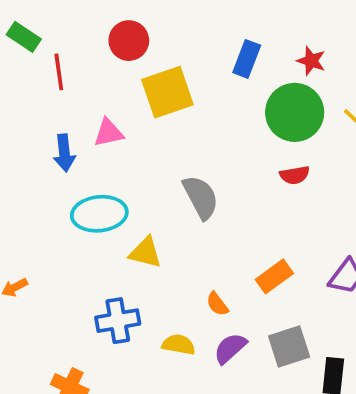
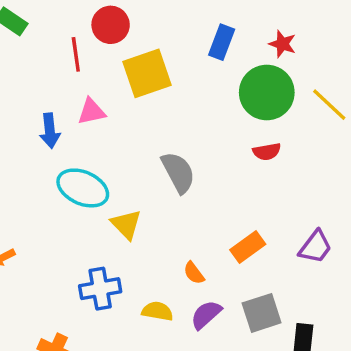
red line: (59, 72) -> (76, 54), moved
cyan ellipse: (99, 214) -> (83, 188), turned 30
yellow triangle: (145, 252) -> (126, 224), turned 32

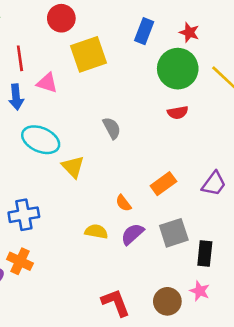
red line: (76, 54) -> (20, 58), moved
pink triangle: (91, 112) -> (47, 83), turned 30
gray semicircle: (178, 172) -> (112, 128), size x0.7
blue cross: (100, 289) -> (24, 215), moved

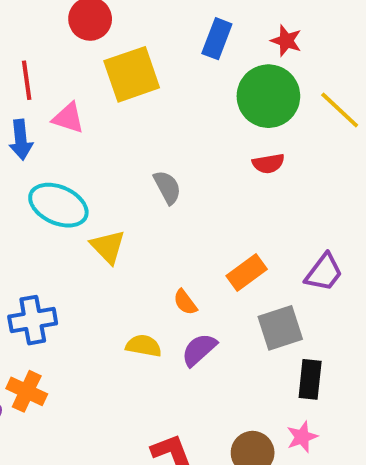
gray square: (174, 233) -> (280, 328), moved
pink star: (200, 291) -> (302, 437), turned 30

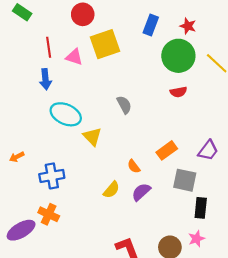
pink triangle: (68, 118) -> (74, 57), moved
gray square: (280, 328) -> (185, 180), turned 30
yellow semicircle: (144, 346) -> (111, 190), turned 120

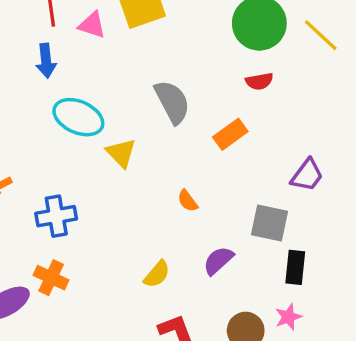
gray semicircle: (124, 105) -> (172, 102), size x1.5
orange rectangle: (167, 150) -> (230, 134), moved
yellow semicircle: (111, 190) -> (157, 274), moved
purple semicircle: (141, 192) -> (218, 261), moved

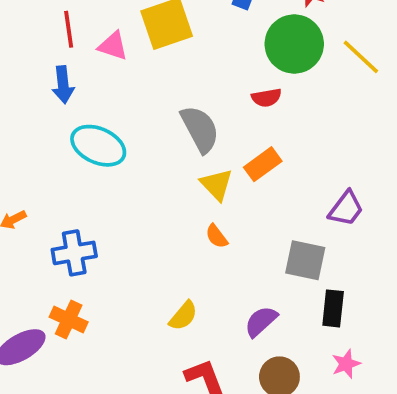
red semicircle: (259, 81) -> (266, 98), moved
yellow triangle: (121, 153) -> (217, 185), moved
purple semicircle: (218, 261) -> (261, 321), moved
pink star: (288, 317) -> (346, 364), moved

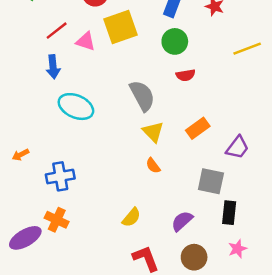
red line: (69, 29) -> (57, 31), turned 60
green circle: (294, 44) -> (175, 41), moved, size x0.7
yellow line: (361, 57) -> (247, 49), turned -64
orange rectangle: (263, 164) -> (198, 128), moved

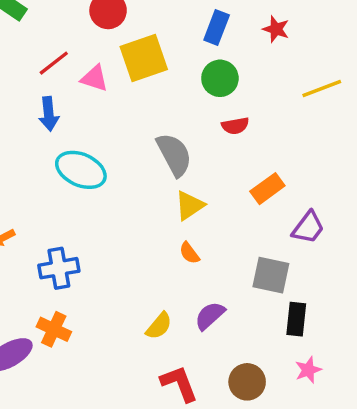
orange rectangle: (198, 128) -> (267, 189), moved
yellow triangle: (153, 132) -> (189, 205), turned 40
purple semicircle: (182, 221) -> (210, 316), moved

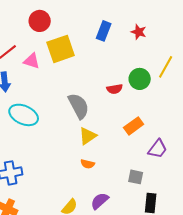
green circle: (220, 78) -> (140, 79), moved
yellow line: (322, 88) -> (166, 67), turned -40
orange semicircle: (189, 253) -> (88, 164), turned -40
gray square: (271, 275) -> (136, 177), size x0.7

